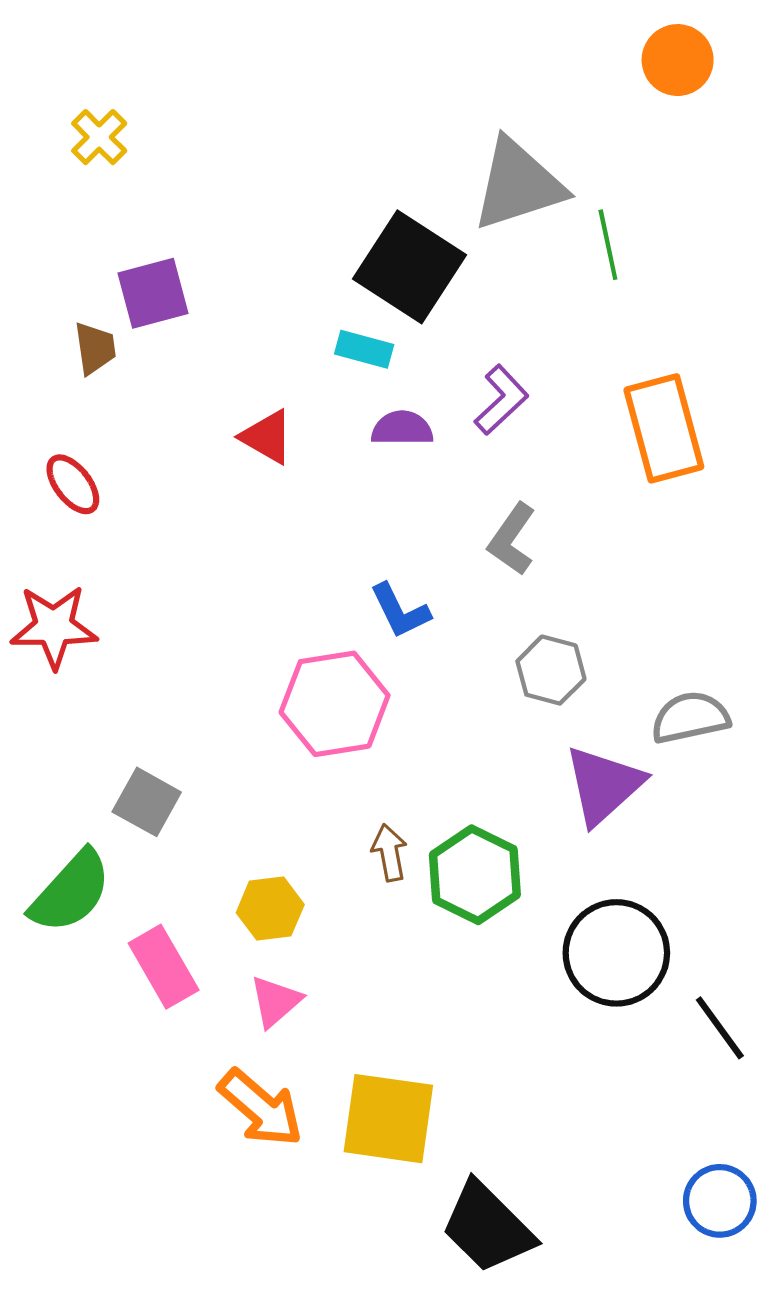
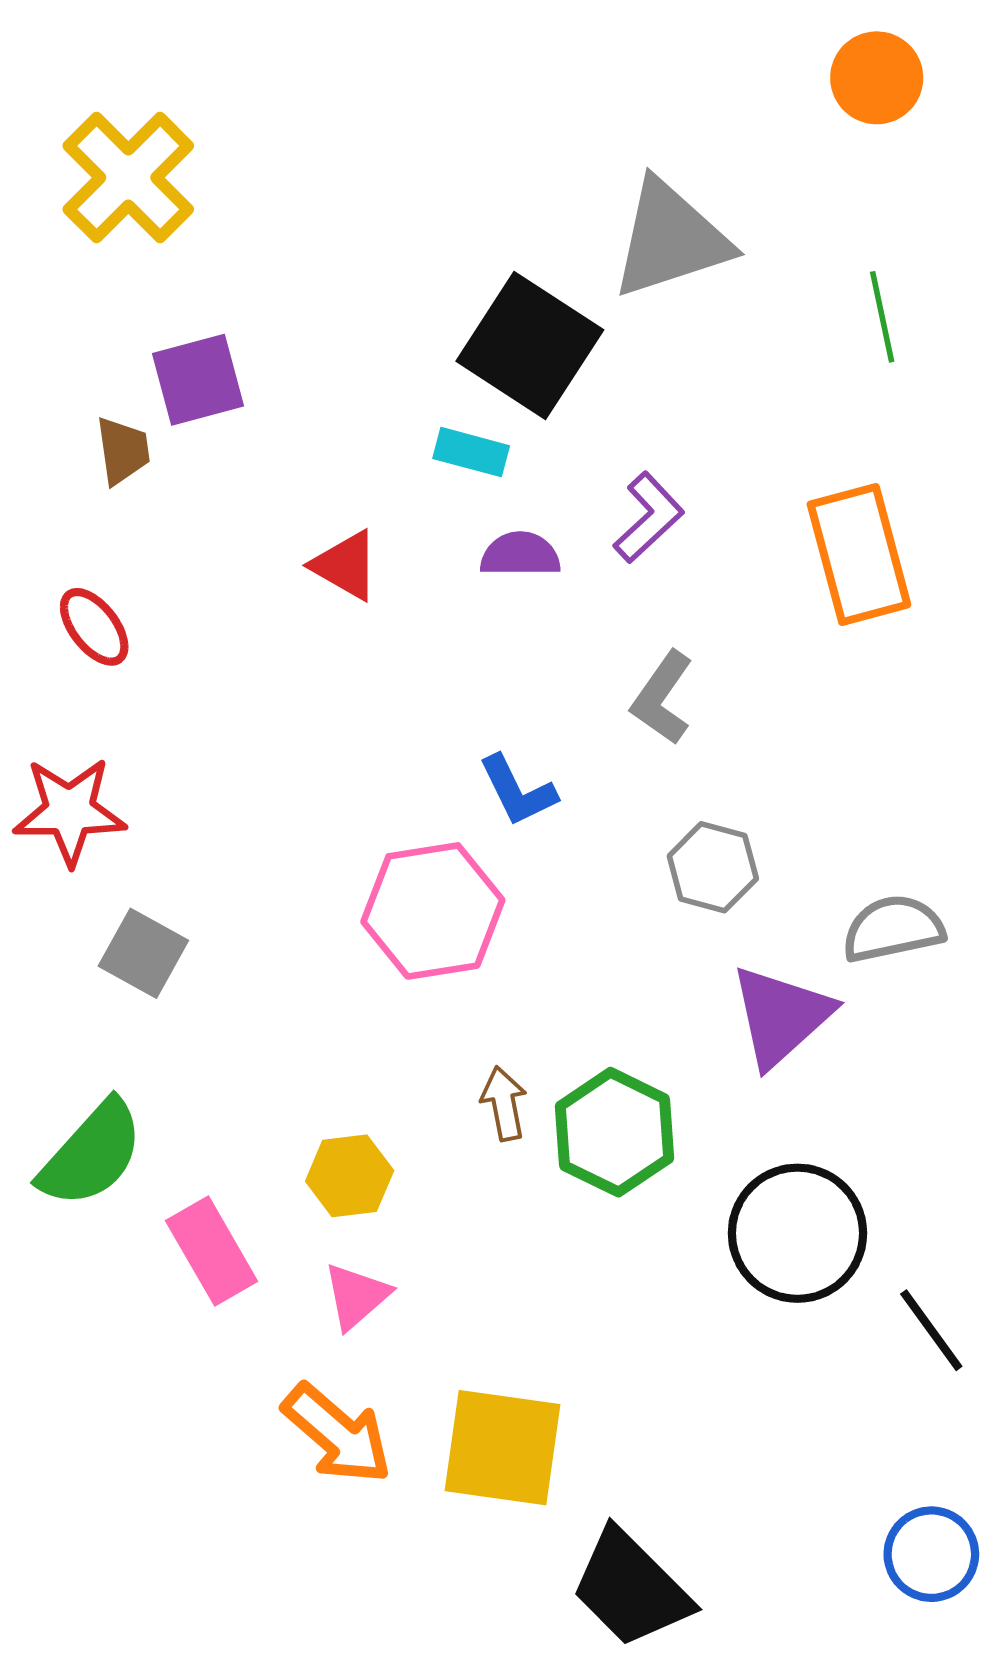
yellow cross: (99, 137) -> (128, 178), size x1.8
green line: (608, 245) -> (882, 317), moved
gray square: (147, 802) -> (143, 953), moved

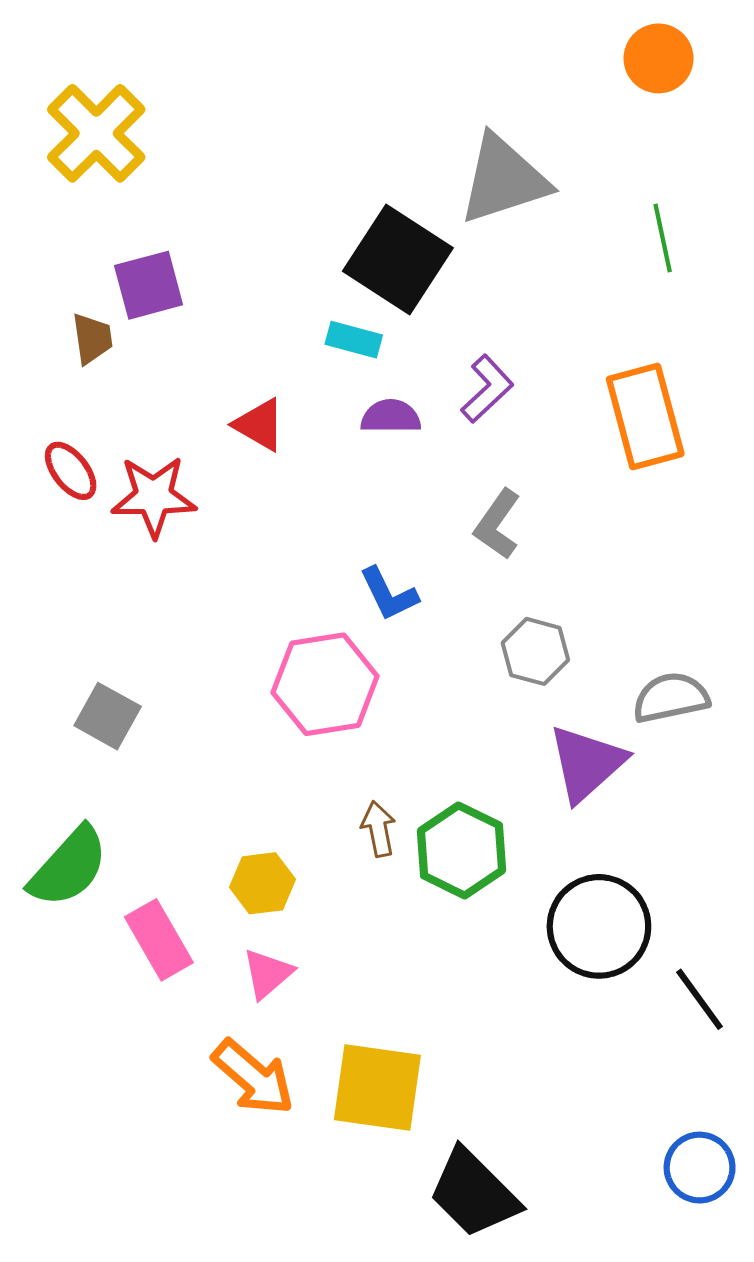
red star: (70, 811) -> (154, 497), moved

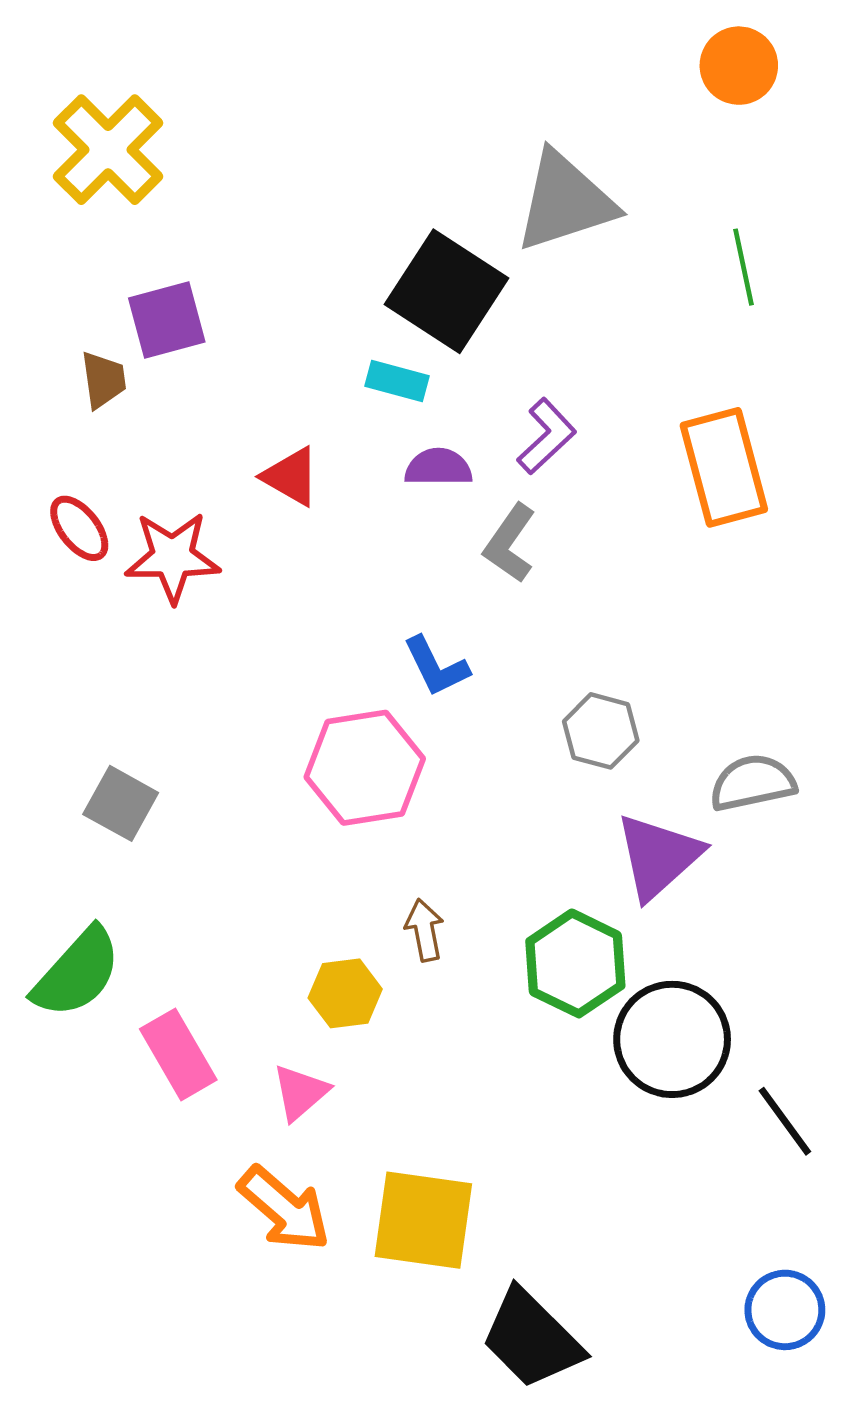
gray L-shape: (497, 524) -> (510, 543), moved
green hexagon: (462, 850) -> (575, 963), moved
yellow hexagon: (262, 883) -> (345, 993), moved

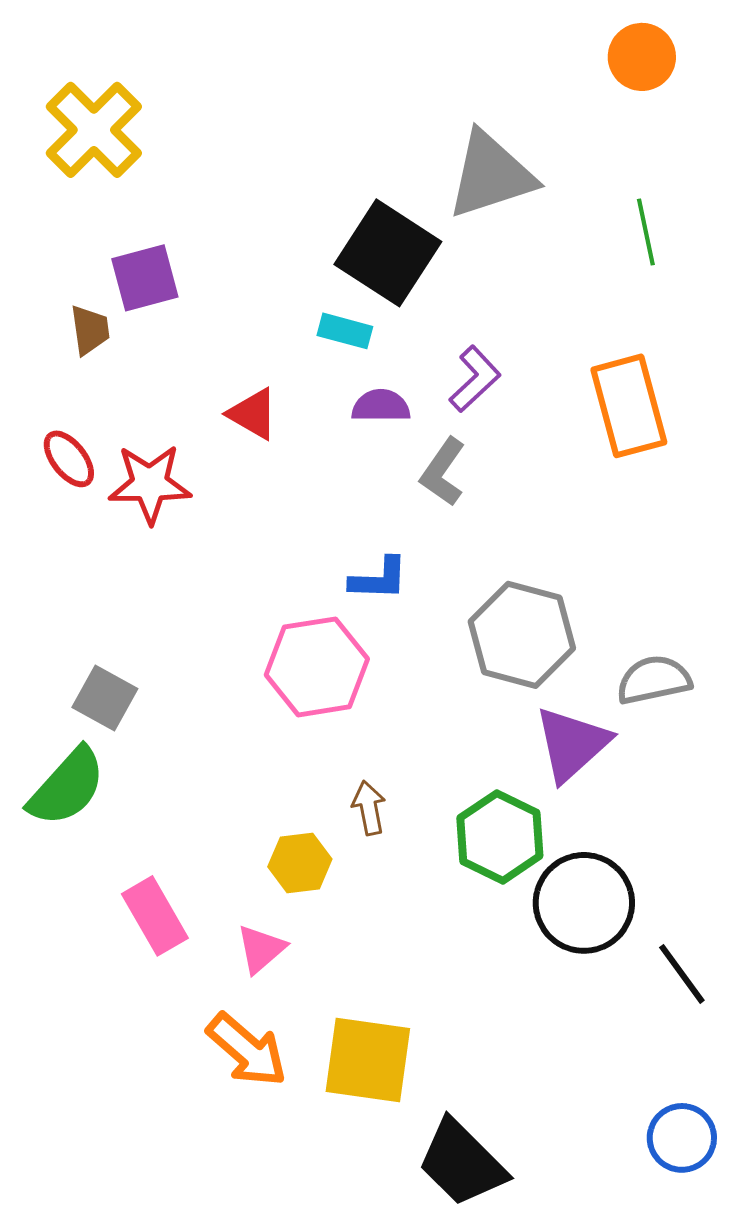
blue L-shape: (436, 666) -> (379, 579), turned -62
gray hexagon: (601, 731) -> (522, 635), size x1.6
green semicircle: (77, 973) -> (67, 787), moved

